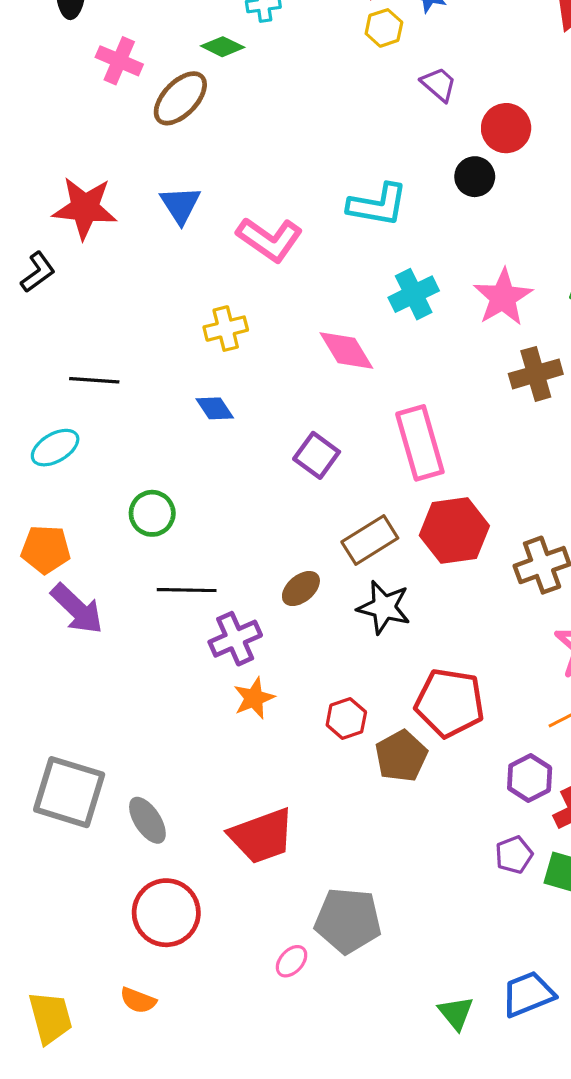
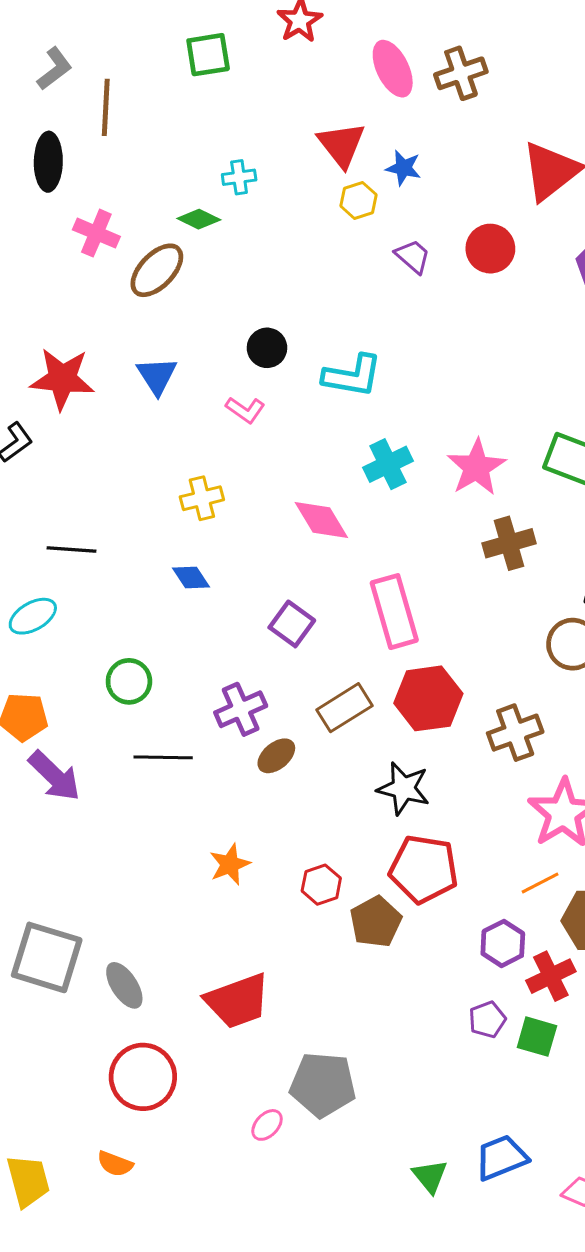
red circle: (506, 128) -> (490, 249), moved
black circle: (475, 177) -> (267, 348), moved
pink L-shape: (270, 239) -> (245, 410), size x0.6
black star: (384, 607) -> (404, 788), moved
purple cross: (235, 639) -> (241, 709), moved

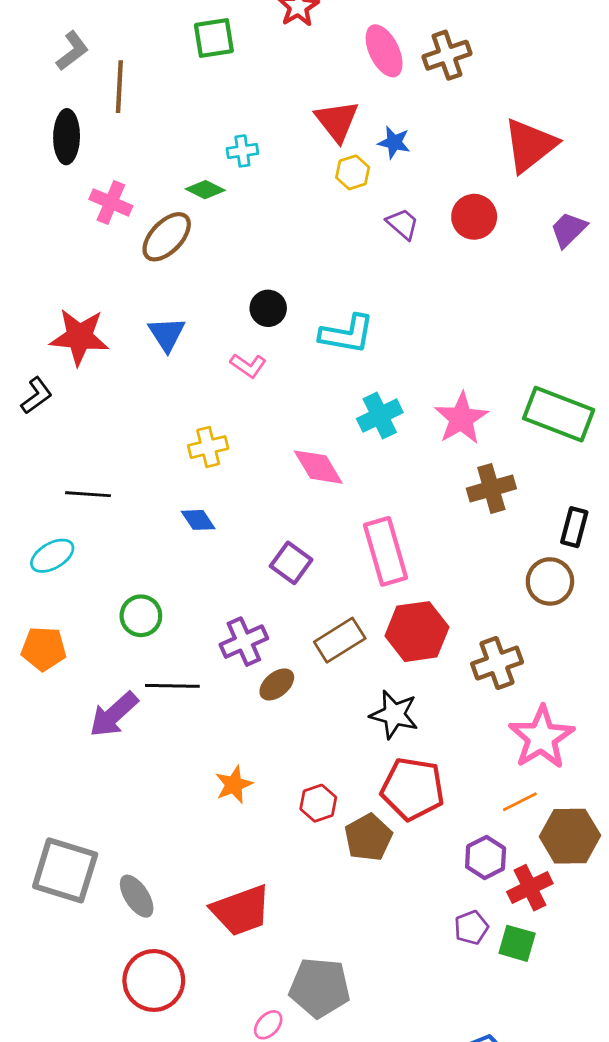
purple arrow: (54, 776) -> (114, 714), moved, turned 94

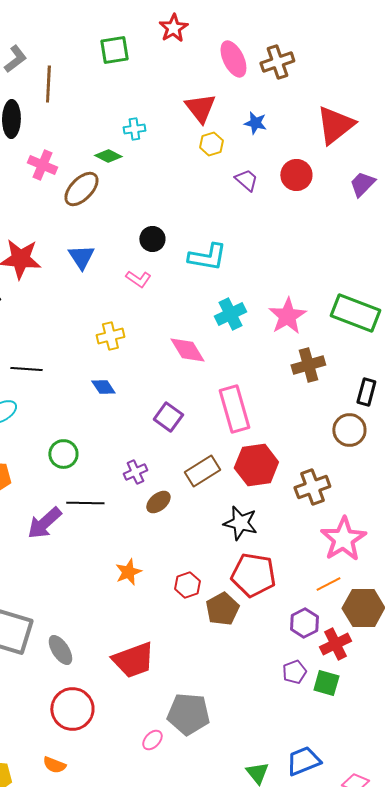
blue star: (394, 142) -> (255, 123), moved
purple cross: (244, 642) -> (135, 472), size x0.7

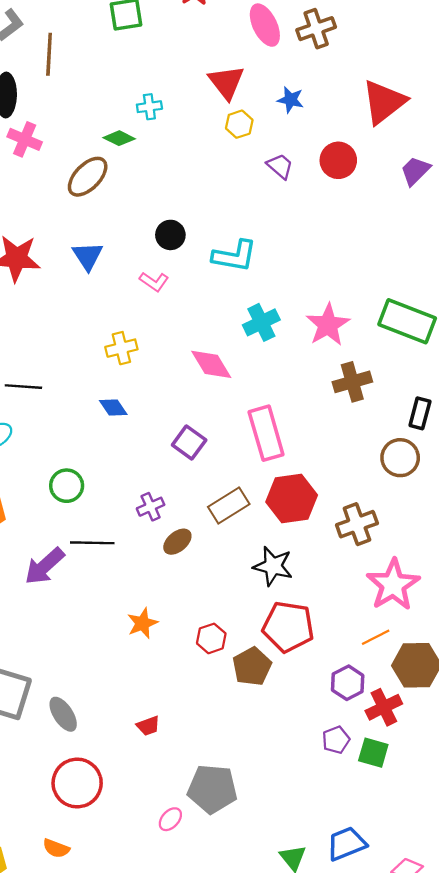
pink cross: (42, 165) -> (25, 139), moved
red trapezoid: (133, 660) -> (148, 726), size x0.5

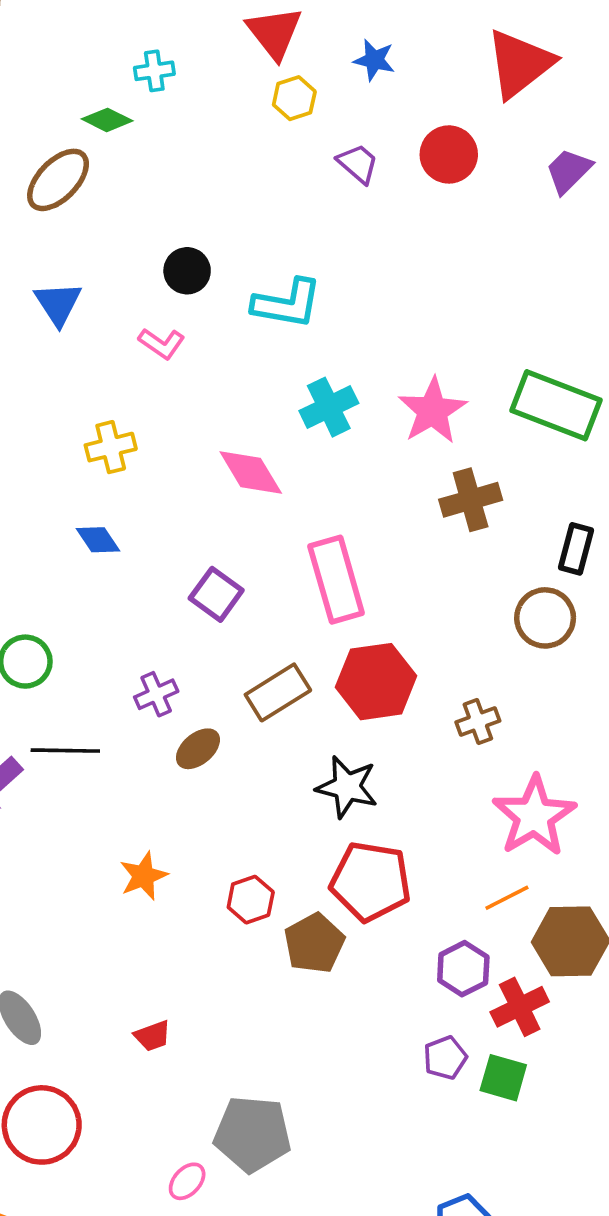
brown cross: (357, 524) -> (478, 721), size x0.7

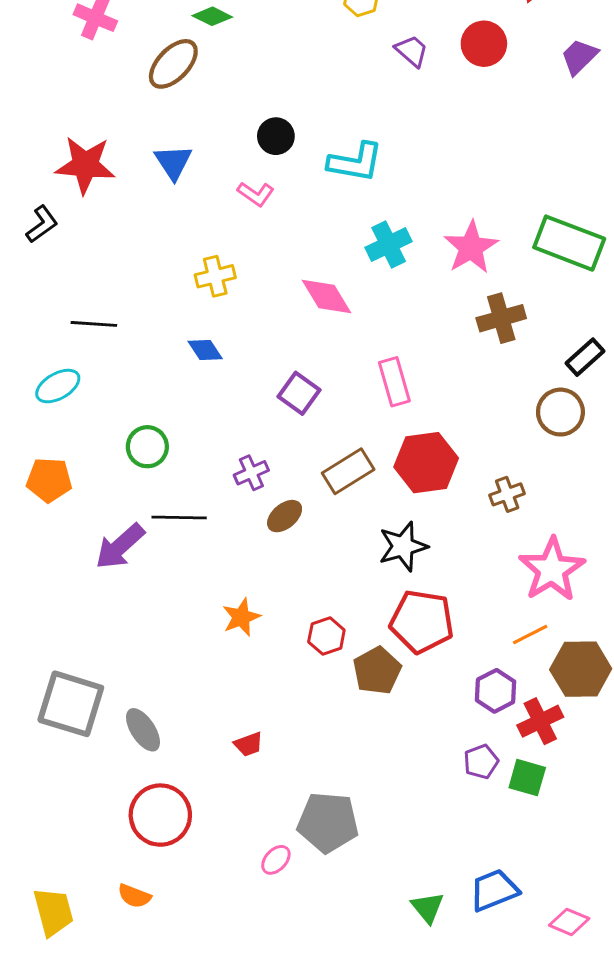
black rectangle: (576, 549) -> (585, 357), turned 33
pink rectangle: (336, 580) -> (394, 382), size x0.7
black star: (347, 787) -> (403, 546), turned -30

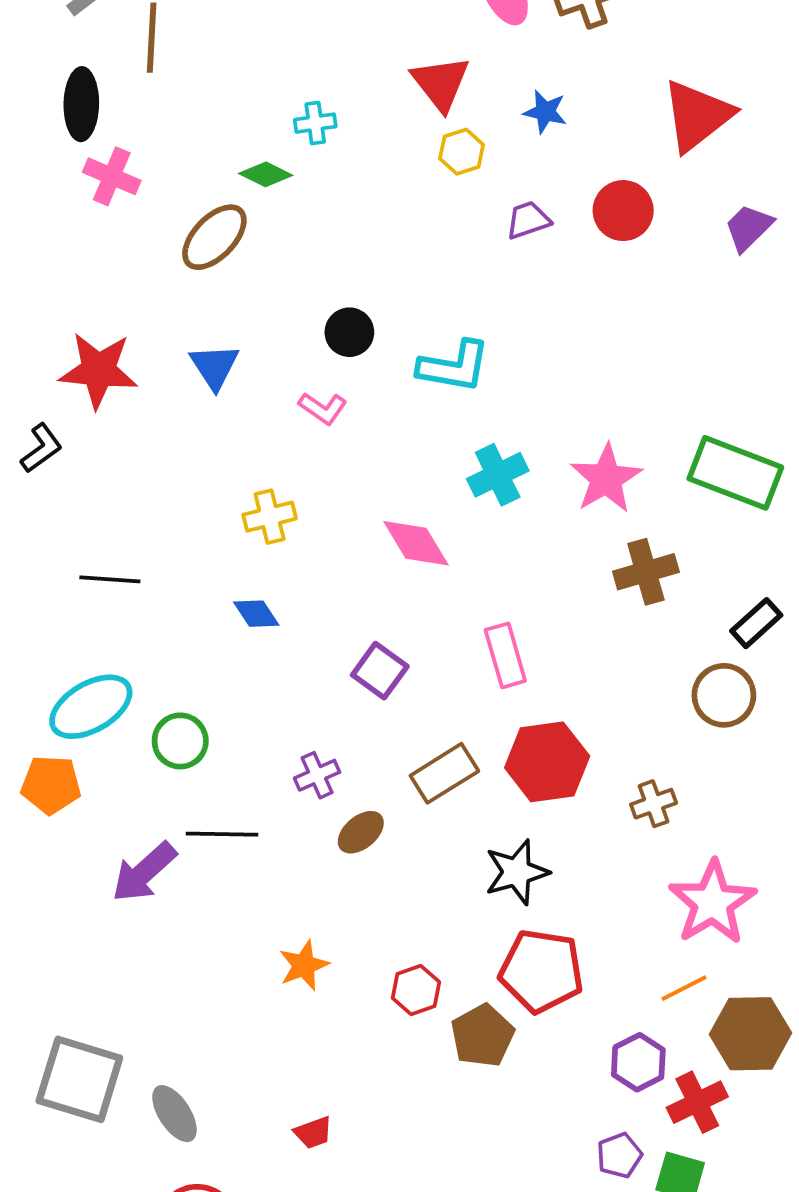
purple trapezoid: (412, 51) -> (528, 220), turned -60
cyan ellipse: (58, 386) -> (91, 707), moved, size x1.4

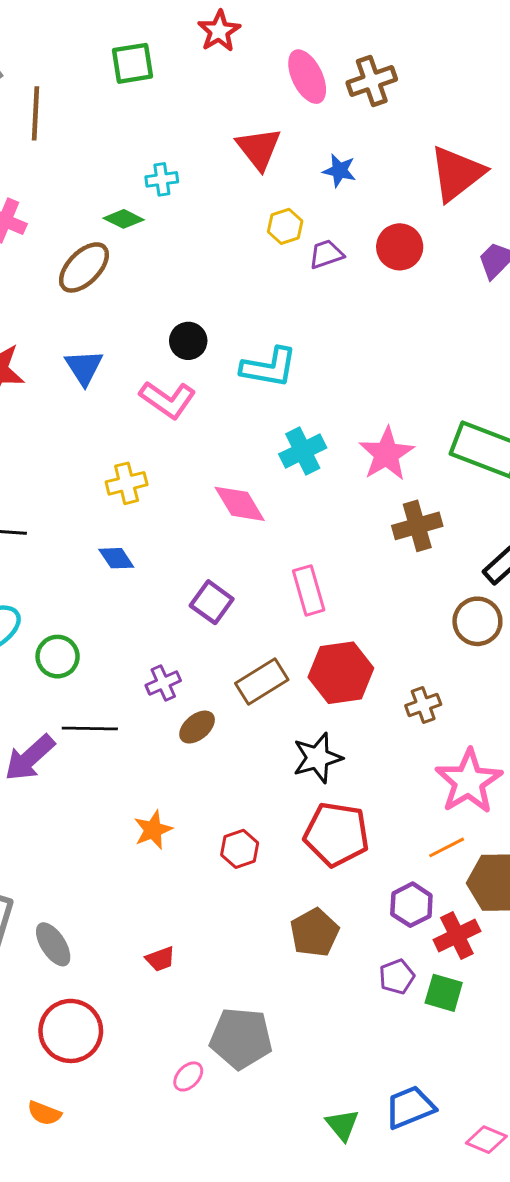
yellow hexagon: (462, 152) -> (285, 226), moved
pink L-shape: (323, 408) -> (168, 400), size x1.5
brown pentagon: (482, 1036) -> (314, 933), moved

